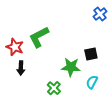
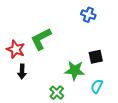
blue cross: (100, 14) -> (88, 15), moved, turned -32

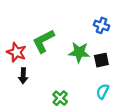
blue cross: (88, 15) -> (101, 25), moved
green star: (75, 70) -> (79, 52), moved

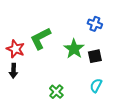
green star: (79, 52) -> (74, 49), turned 30
black arrow: (23, 76) -> (13, 71), moved

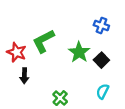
black square: (95, 56) -> (101, 60), turned -32
black arrow: (13, 71) -> (24, 76), moved

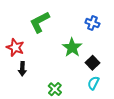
green L-shape: (43, 41) -> (40, 22), moved
black square: (101, 60) -> (92, 63), moved

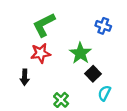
red star: (15, 47) -> (41, 53), moved, turned -30
black square: (92, 63) -> (93, 74), moved

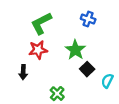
blue cross: (103, 26) -> (88, 19), moved
cyan semicircle: (104, 93) -> (107, 81), moved

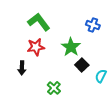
blue cross: (88, 19) -> (93, 25), moved
green L-shape: (41, 23) -> (39, 22), turned 80

